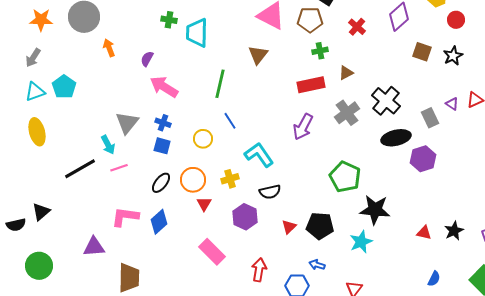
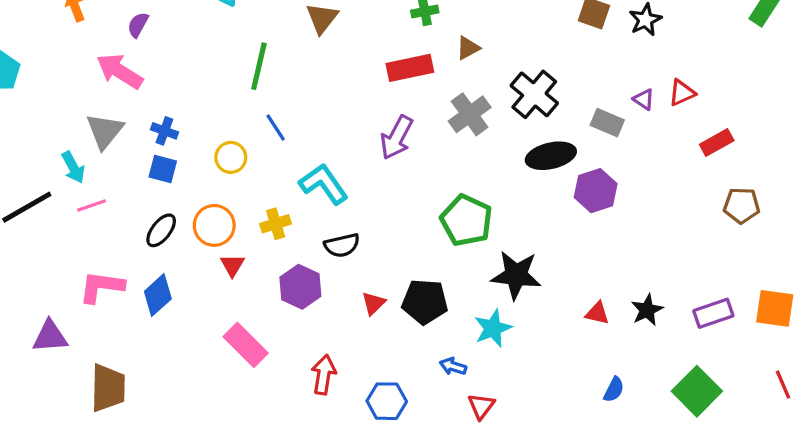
pink arrow: (164, 87) -> (120, 71), moved
gray rectangle: (430, 118) -> (607, 123), turned -42
blue arrow: (317, 265) -> (453, 366), moved

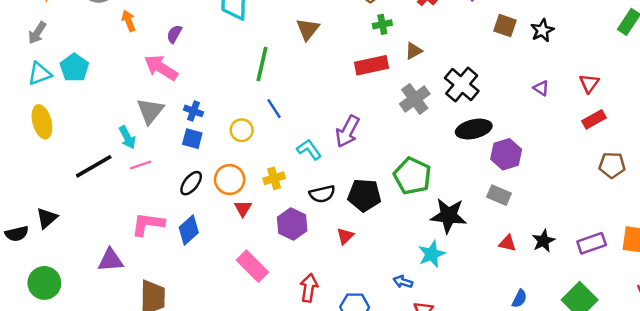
red triangle: (682, 93) -> (589, 83), moved, turned -30
gray rectangle: (607, 123) -> (499, 195), moved
purple arrow: (397, 137) -> (347, 131), moved
cyan L-shape: (324, 184) -> (309, 149), size x0.7
black pentagon: (425, 302) -> (364, 195), moved

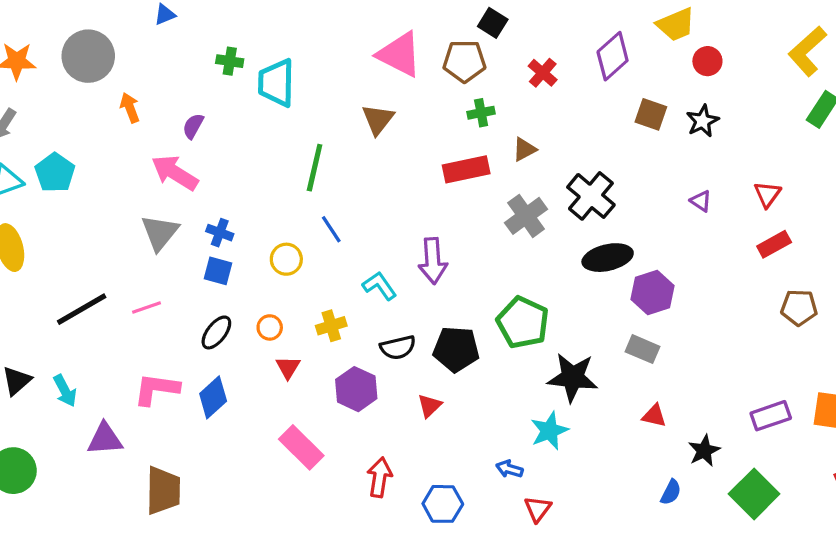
purple arrow: (347, 131) -> (433, 261), turned -32
cyan arrow: (127, 137) -> (65, 391), moved
orange circle: (230, 180) -> (270, 327), size x0.6
black star: (543, 241) -> (704, 451), moved

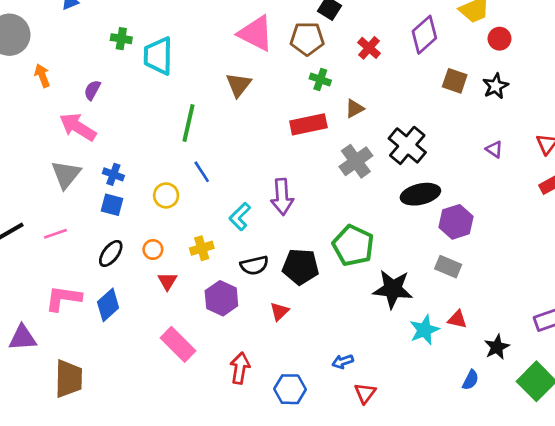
green cross: (481, 113) -> (320, 80), turned 30
cyan L-shape: (380, 286) -> (240, 217), turned -100
cyan star: (549, 431) -> (424, 330), moved
blue arrow: (509, 469) -> (343, 362), turned -36

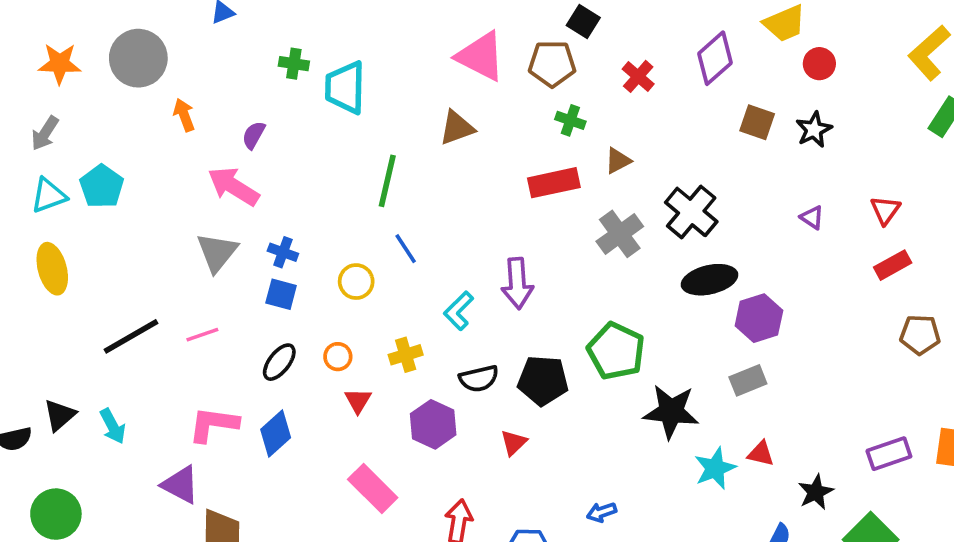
brown triangle: (239, 85) -> (457, 128), turned 32
gray rectangle: (448, 267) -> (748, 380), turned -45
purple triangle: (22, 338) -> (180, 485), moved, turned 32

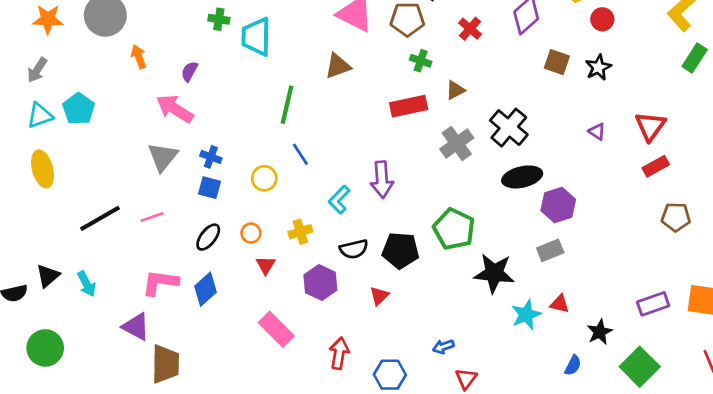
red triangle: (885, 210) -> (650, 126), size x1.4

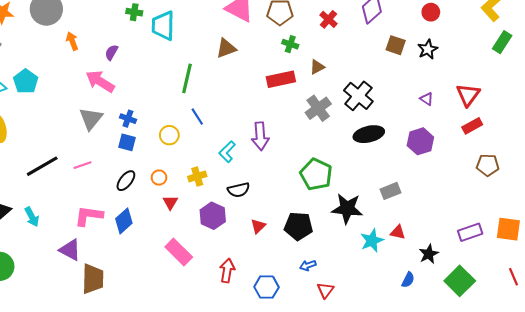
purple hexagon: (558, 205) -> (420, 141), moved
black pentagon: (401, 250) -> (299, 226), moved

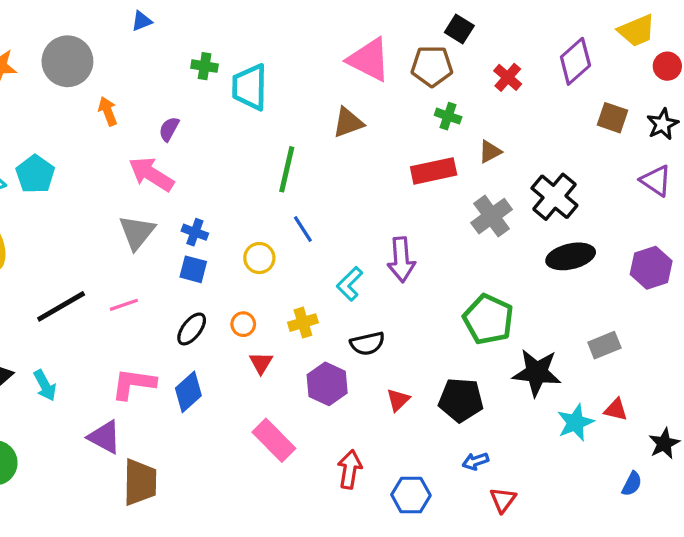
purple triangle: (427, 99) -> (656, 181), moved, size x1.5

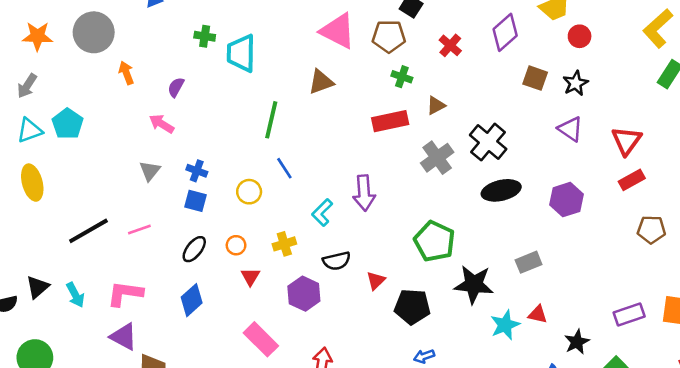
pink arrow: (151, 174) -> (162, 124), size x0.7
gray triangle: (137, 232) -> (150, 171), size x0.7
pink L-shape: (134, 384) -> (125, 294), moved
red triangle: (398, 400) -> (376, 280), moved

